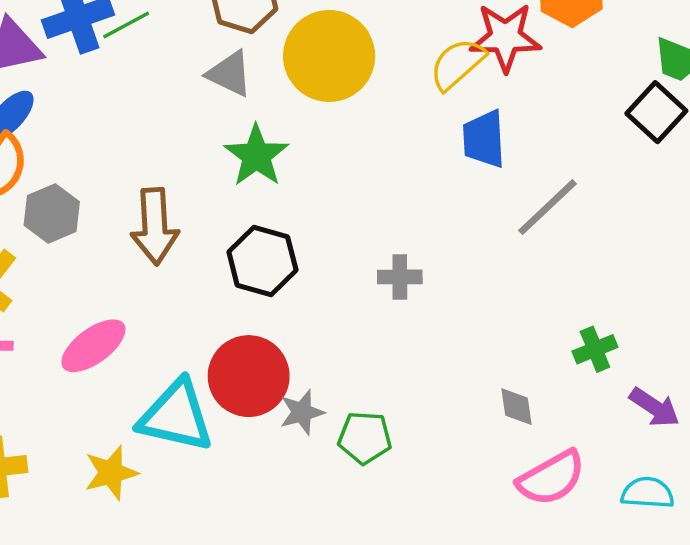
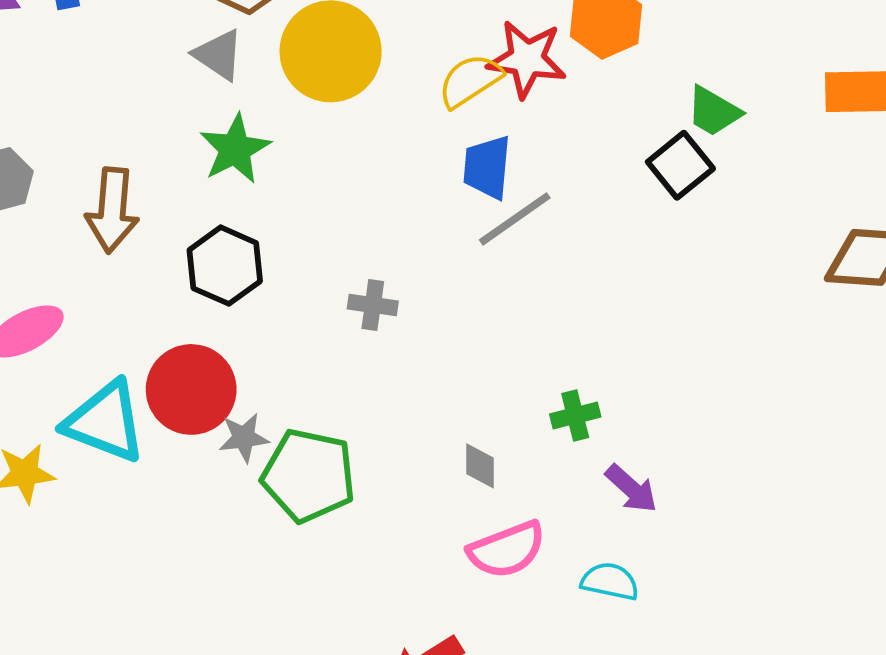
gray line: (548, 207) -> (515, 219), moved
green pentagon: (365, 438) -> (309, 476), size x1.6

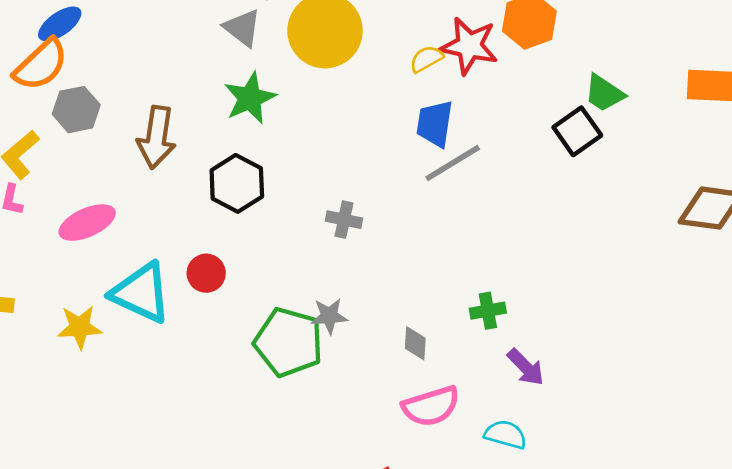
yellow semicircle: (470, 81) -> (426, 59), size x0.7
red circle: (191, 389) -> (206, 273), size x0.6
gray star: (244, 438) -> (329, 316), moved

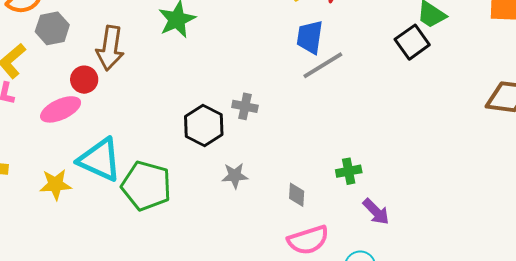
black hexagon: (237, 183) -> (204, 126), moved
red circle: (206, 273) -> (84, 80), moved
green pentagon: (289, 342) -> (146, 186), moved

